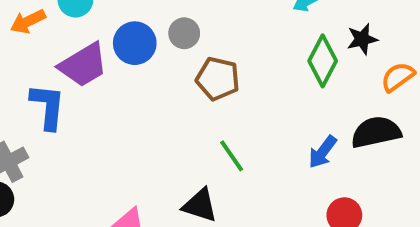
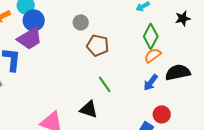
black star: (362, 39) -> (183, 18), moved
blue circle: (135, 43) -> (34, 20), moved
orange semicircle: (398, 77) -> (153, 55), moved

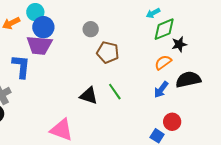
black star: (183, 18) -> (179, 44), moved
green diamond: (151, 36) -> (164, 29), moved, turned 40
purple trapezoid: (30, 38) -> (39, 45), turned 36
black triangle: (89, 109) -> (89, 96), moved

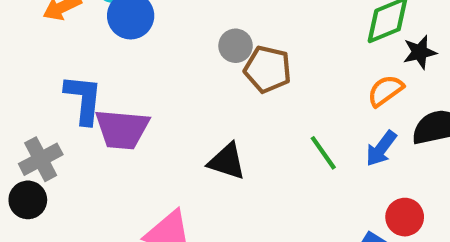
gray circle: (91, 29) -> (236, 46), moved
purple trapezoid: (39, 45) -> (122, 129), moved
green line: (115, 92) -> (323, 153), moved

